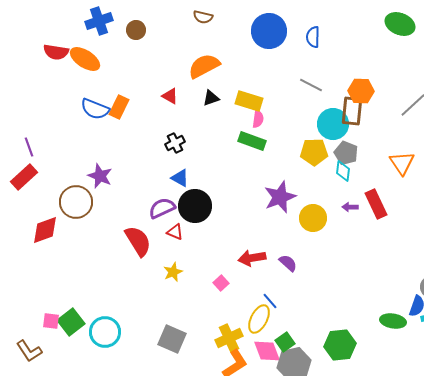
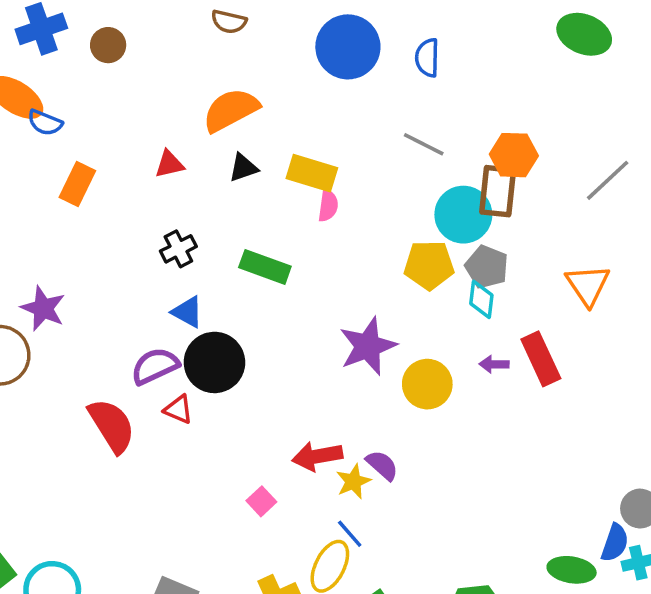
red triangle: (170, 96) -> (169, 164), turned -42
blue semicircle: (95, 109) -> (45, 123), moved, size x0.7
green rectangle: (252, 141) -> (265, 267), moved
yellow star: (173, 272) -> (353, 481), moved

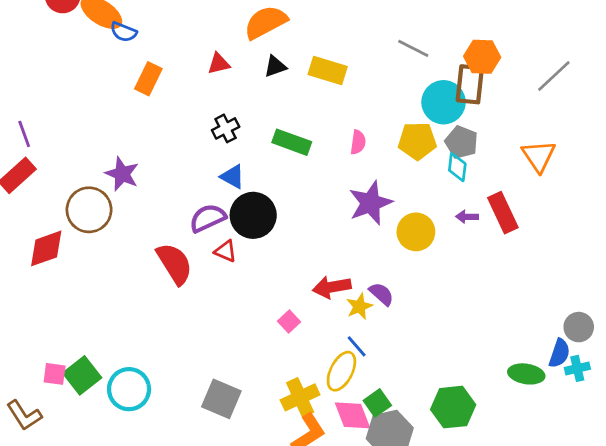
pink semicircle: (328, 206) -> (358, 142), moved

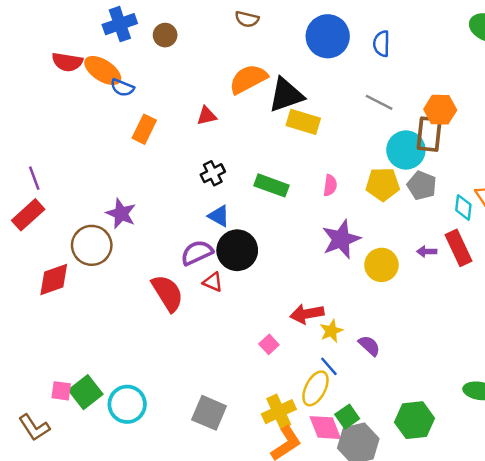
black triangle: (275, 66) -> (286, 95), moved, size x1.8
cyan diamond: (457, 167) -> (463, 207), moved
purple semicircle: (381, 294) -> (369, 346), moved

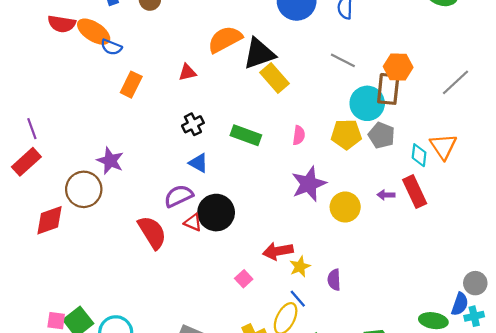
yellow rectangle: (303, 122) -> (275, 78), turned 32
black circle: (237, 250) -> (216, 213), moved
purple semicircle: (369, 346) -> (334, 280), turned -135

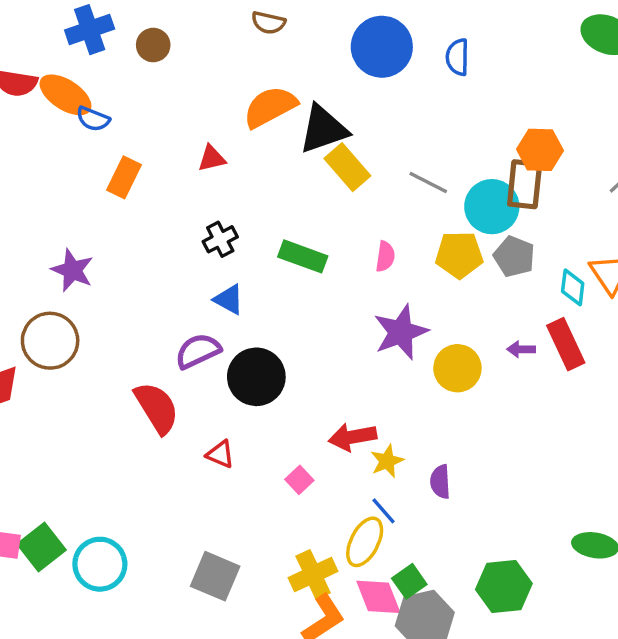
gray line: (343, 60) -> (428, 183), moved
purple star: (110, 161) -> (72, 270), moved
red triangle: (193, 222) -> (220, 454), moved

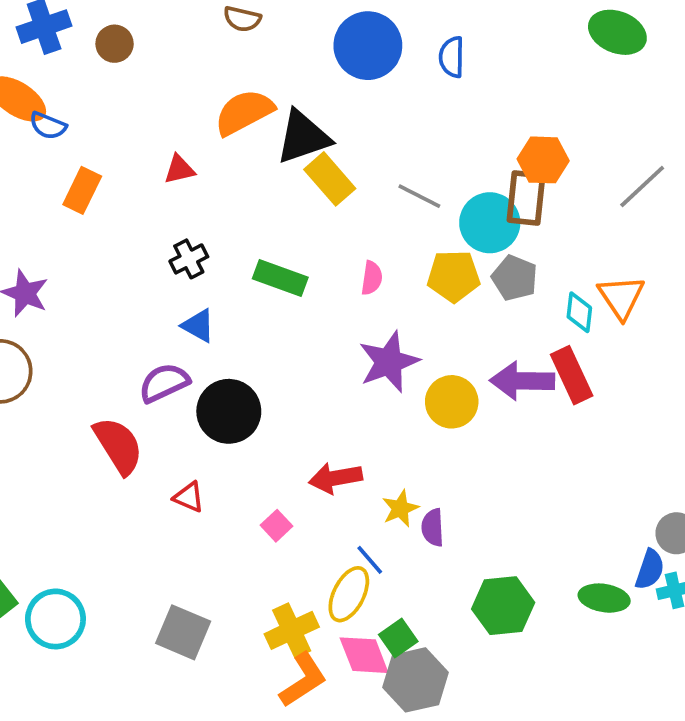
purple arrow: (521, 349) -> (522, 381), size x2.0
yellow star: (387, 461) -> (400, 508), moved
green hexagon: (504, 587) -> (503, 606), moved

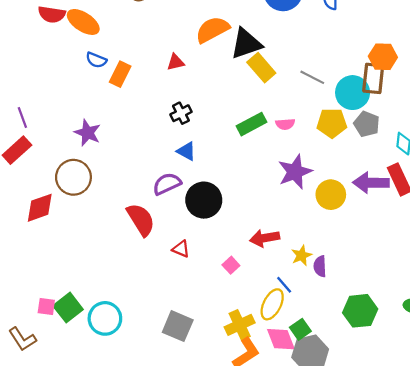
blue semicircle: (48, 126) -> (96, 60), moved
green rectangle: (280, 278) -> (252, 124), moved, turned -48
pink semicircle: (372, 278) -> (285, 124), turned 78

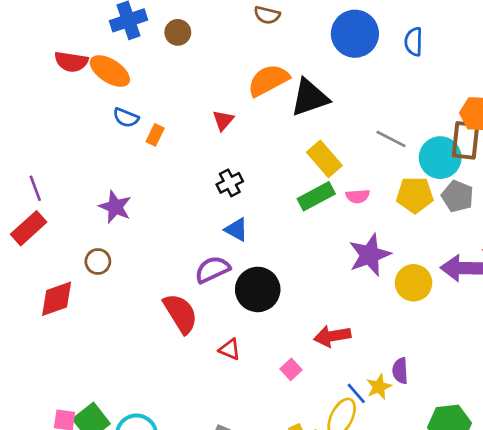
red triangle: (176, 62) -> (223, 120), turned -36
yellow rectangle: (261, 68) -> (324, 159), moved
orange rectangle: (120, 74) -> (155, 135), size x0.7
brown circle: (73, 177) -> (98, 261), size x0.6
yellow star: (301, 255) -> (379, 387), moved

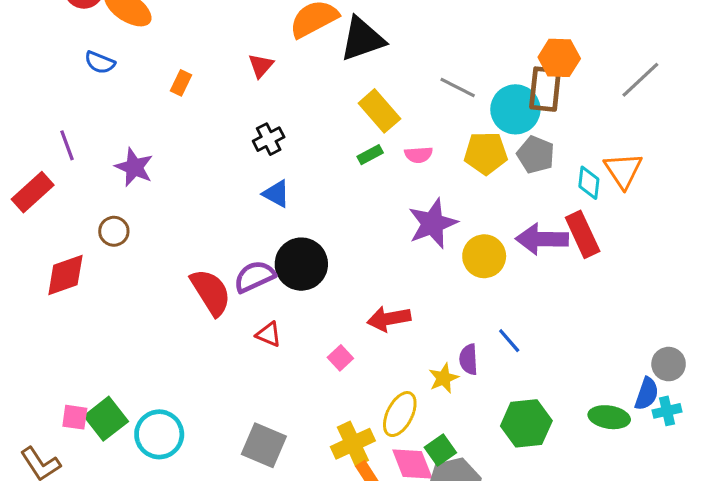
blue semicircle: (126, 118) -> (100, 63), moved
purple line: (35, 188) -> (67, 145), moved
green rectangle: (316, 196) -> (370, 155), size x0.6
purple semicircle: (212, 269) -> (254, 277), moved
blue line: (356, 393) -> (509, 341), moved

